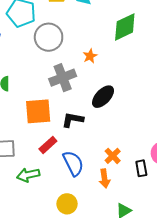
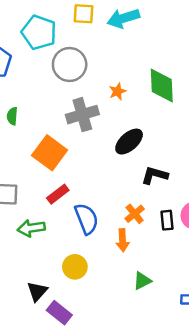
green diamond: (125, 27) -> (162, 85), moved, turned -72
orange square: (38, 111) -> (50, 153), turned 36
black L-shape: (73, 120) -> (155, 175), moved
black rectangle: (141, 168) -> (167, 220), moved

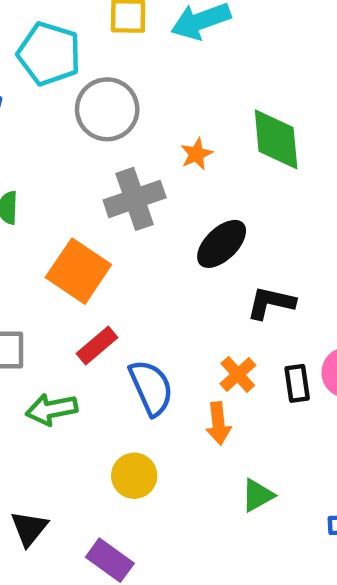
black triangle: (37, 291) -> (29, 528), moved

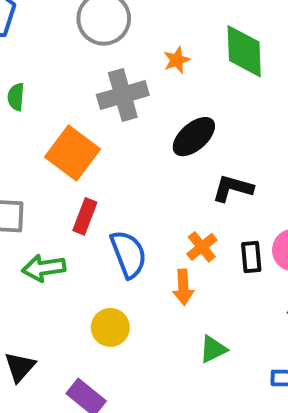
red rectangle: (97, 345) -> (85, 216), turned -32

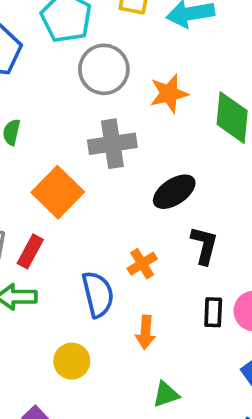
orange star: (177, 60) -> (169, 94), moved, size x1.5
black L-shape: (233, 188) -> (204, 245), turned 81
red rectangle: (85, 216) -> (30, 251), moved
orange cross: (202, 247) -> (142, 264), moved

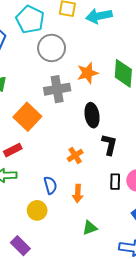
orange star: (169, 94) -> (87, 73), moved
black ellipse: (174, 192) -> (92, 115), turned -65
red rectangle: (30, 251) -> (13, 150), turned 36
blue semicircle: (98, 294) -> (50, 185), moved, size x0.7

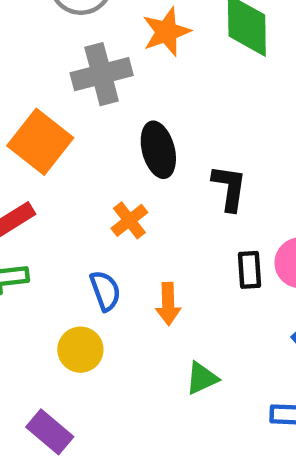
black ellipse: (92, 115) -> (158, 150), moved
orange cross: (75, 155) -> (129, 220), moved

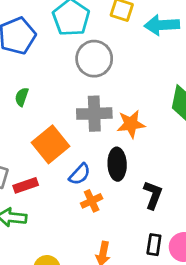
orange star: (166, 32) -> (131, 124), moved
blue semicircle: (105, 291) -> (80, 174), moved, turned 50

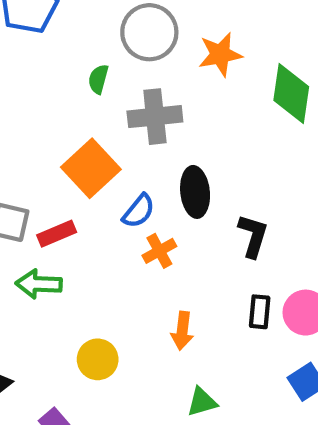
green semicircle: (22, 97) -> (98, 79), moved
orange star: (131, 124) -> (220, 54), moved

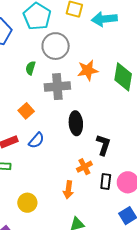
orange star: (220, 54) -> (88, 70), moved
orange square: (91, 168) -> (26, 111), size x0.6
blue semicircle: (139, 211) -> (36, 140), moved
orange cross: (159, 251) -> (84, 167), moved

